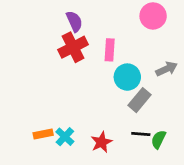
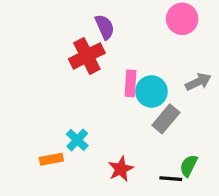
purple semicircle: (74, 21) -> (105, 27), moved
pink rectangle: (110, 50) -> (130, 83), moved
black line: (141, 134) -> (171, 179), moved
cyan cross: (65, 137) -> (77, 140), moved

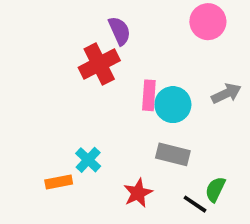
gray rectangle: (166, 119) -> (173, 154), moved, turned 64
black line: (171, 179) -> (195, 204), turned 30

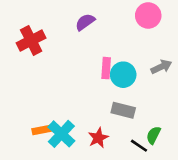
purple semicircle: (119, 31) -> (85, 22), turned -102
red cross: (99, 64) -> (31, 40), moved
cyan cross: (88, 160) -> (61, 134), moved, size x1.5

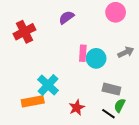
gray rectangle: (123, 110) -> (111, 89), moved
orange rectangle: (42, 130) -> (33, 101), size x1.5
cyan cross: (61, 134) -> (48, 85), moved

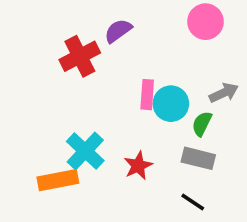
red cross: (24, 32) -> (80, 56), moved
green semicircle: (120, 105) -> (202, 124), moved
red star: (77, 108) -> (138, 166), moved

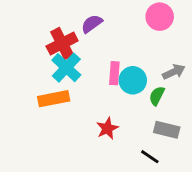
cyan cross: (85, 151) -> (66, 68), moved
gray rectangle: (198, 158) -> (167, 130), moved
orange rectangle: (58, 180) -> (54, 99), moved

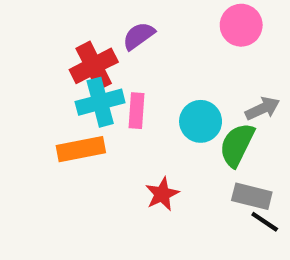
cyan cross: (66, 68) -> (100, 102), turned 32
pink rectangle: (114, 73) -> (136, 111), moved
green semicircle: (157, 96) -> (237, 145), size x1.5
black line: (150, 157) -> (265, 222), moved

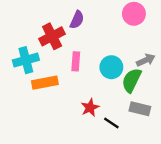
purple semicircle: (139, 36) -> (77, 20), turned 150
cyan cross: (100, 102) -> (26, 60), moved
black line: (265, 222) -> (111, 123), moved

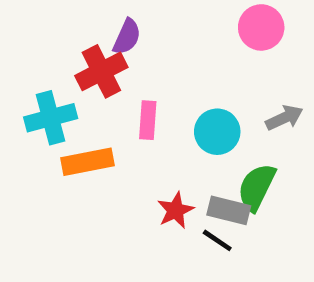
purple semicircle: (77, 20) -> (127, 37), moved
green semicircle: (132, 80) -> (257, 187), moved
gray rectangle: (140, 109) -> (229, 210), moved

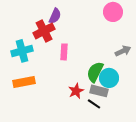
cyan circle: (217, 132) -> (109, 78), moved
orange rectangle: (88, 162) -> (24, 82), moved
green semicircle: (257, 187) -> (95, 72), moved

